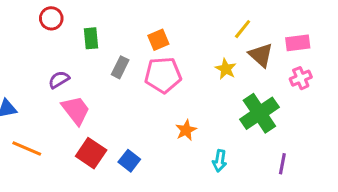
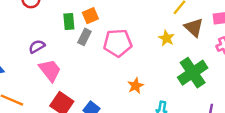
green rectangle: (91, 38) -> (69, 22), moved
orange square: (158, 40) -> (90, 16), moved

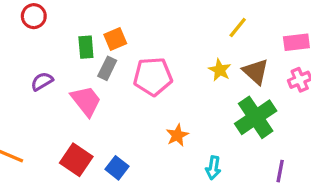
brown triangle: (194, 27) -> (256, 72), moved
pink trapezoid: (50, 70) -> (86, 101), moved

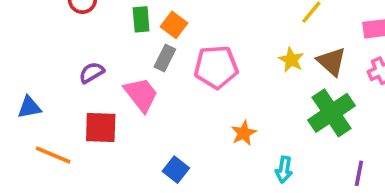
orange square: (115, 39) -> (174, 25), turned -30
green rectangle: (86, 47) -> (141, 19), moved
red square: (76, 160) -> (101, 128), moved, turned -32

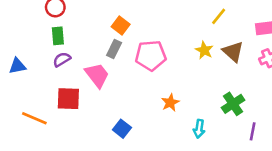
green rectangle: (141, 19) -> (58, 36), moved
blue triangle: (29, 107) -> (17, 66), moved
green cross: (332, 113) -> (233, 104), moved, size x0.7

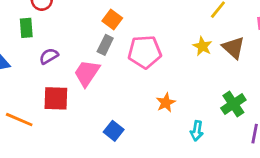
green rectangle: (58, 36) -> (26, 28), moved
pink trapezoid: (97, 75) -> (87, 73), turned -108

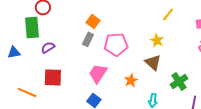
green rectangle: (26, 28) -> (32, 27), size x1.5
brown triangle: (233, 48) -> (153, 62), moved
pink trapezoid: (87, 73) -> (98, 73), moved

